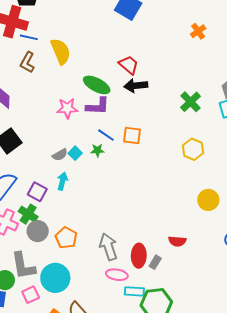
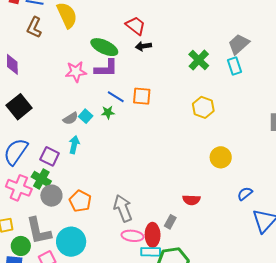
black arrow: (136, 86) -> (143, 46), size x0.7
red ellipse: (139, 256) -> (153, 235), moved

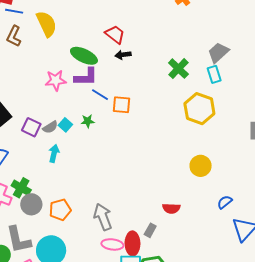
blue line: (116, 97) -> (100, 95), moved
yellow hexagon: (203, 107) -> (199, 109), moved, size x1.4
purple square: (50, 156) -> (31, 127), moved
orange pentagon: (80, 201) -> (60, 210), turned 30

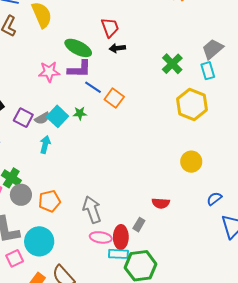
red trapezoid: (115, 34) -> (110, 27), turned 30
orange square: (122, 105) -> (114, 98), turned 30
cyan square: (65, 125) -> (57, 116), size x1.5

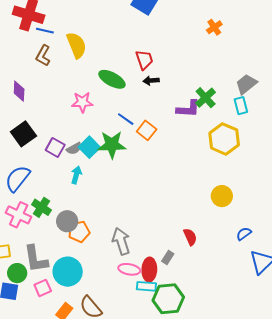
purple L-shape: (79, 69) -> (188, 109), moved
green star: (80, 113) -> (112, 145), size x2.0
gray circle: (21, 195) -> (67, 221), moved
red semicircle: (161, 203) -> (190, 237), turned -120

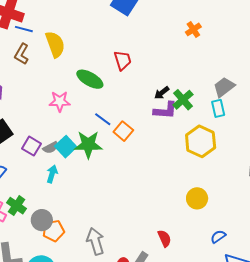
black arrow: (151, 81) -> (162, 93), moved, turned -35

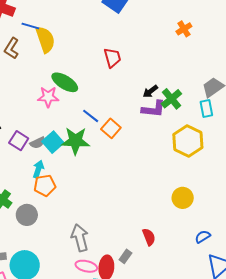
blue line: (24, 29) -> (30, 26), moved
green ellipse: (90, 79) -> (65, 82), moved
orange pentagon: (54, 231) -> (45, 185), moved

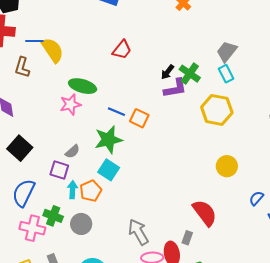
red trapezoid: (112, 58) -> (122, 50), turned 70
purple square: (19, 141) -> (59, 170), moved
cyan square: (53, 142) -> (109, 170), moved
cyan arrow: (38, 169) -> (72, 190), moved
red semicircle: (149, 237) -> (205, 213), size x1.6

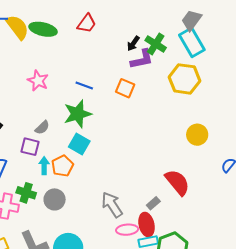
cyan rectangle: (226, 74) -> (192, 42), size x1.6
green ellipse: (83, 86) -> (43, 29), moved
pink star: (70, 104) -> (38, 81), turned -30
orange square: (139, 118) -> (125, 88), moved
gray rectangle: (187, 238) -> (153, 203), moved, turned 32

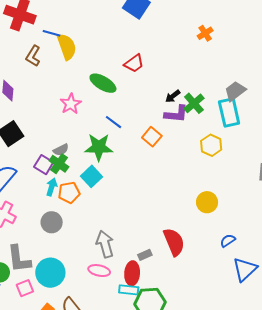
green ellipse: (43, 29) -> (103, 83), moved
yellow hexagon: (184, 79) -> (211, 145), size x0.7
green cross: (26, 193) -> (59, 164), moved
pink ellipse: (127, 230) -> (99, 271), moved

